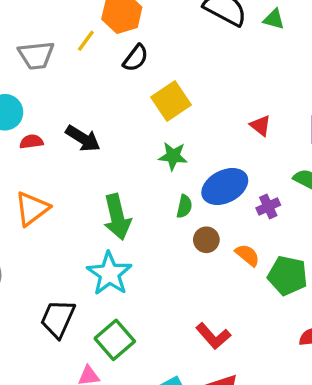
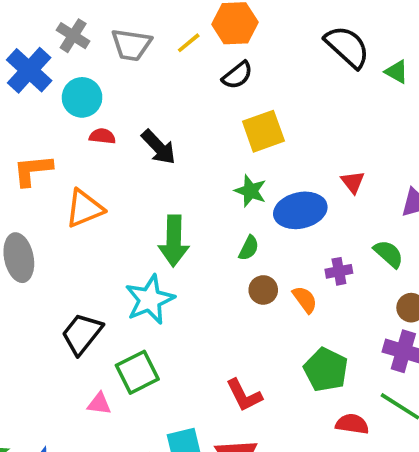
blue ellipse: (225, 187) -> (300, 210), moved
orange semicircle: (247, 255) -> (305, 299), moved
green pentagon: (288, 276) -> (326, 370), moved

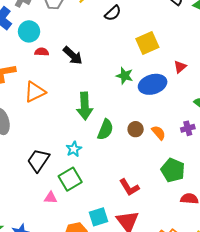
yellow square: (263, 131) -> (147, 43), moved
red triangle: (353, 182) -> (180, 67), turned 32
green semicircle: (249, 248) -> (105, 130), moved, size x1.5
purple cross: (339, 271) -> (188, 128), moved
cyan star: (150, 300) -> (74, 149), moved, size x0.6

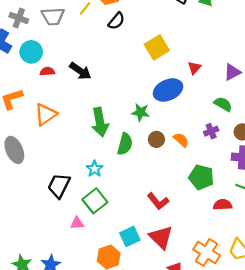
green star: (125, 76) -> (141, 112), moved

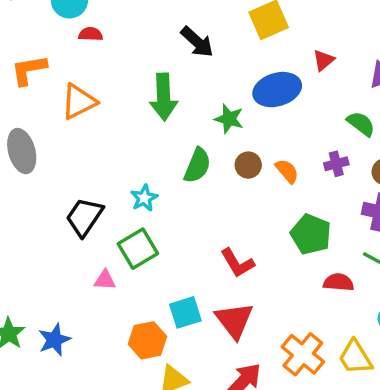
black arrow: (80, 71) -> (197, 42), moved
green arrow: (100, 122) -> (164, 97), moved

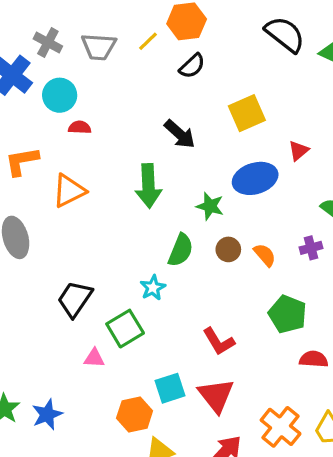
cyan star: (144, 198) -> (153, 288), moved

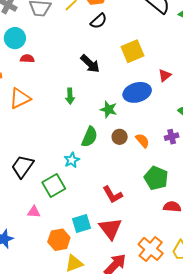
green arrow: (148, 186) -> (70, 96), size x0.6
pink triangle: (94, 358) -> (34, 212), moved

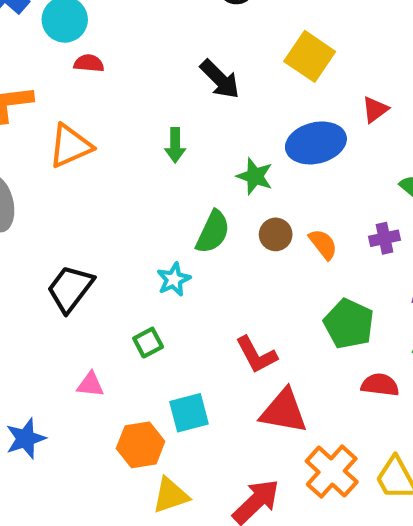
yellow square: (133, 51) -> (310, 56), turned -35
green square: (54, 186) -> (148, 343), moved, size x0.6
red triangle: (110, 229) -> (284, 411), moved, turned -45

